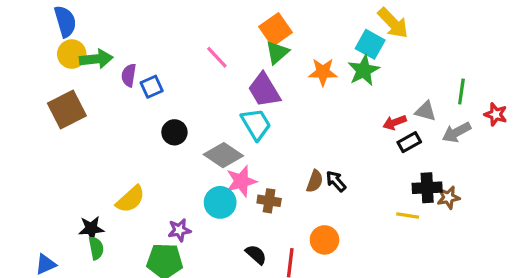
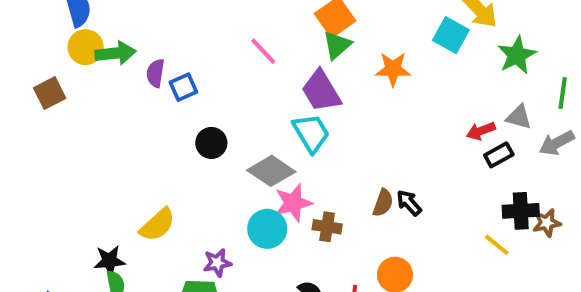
green star: (364, 70) -> (517, 55), moved
brown square: (67, 109) -> (50, 93), moved, size x0.7
yellow line: (408, 215) -> (497, 245), turned 30

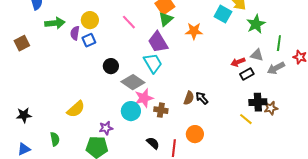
yellow circle: (86, 47) -> (90, 20), moved
black circle: (211, 143) -> (111, 66), moved
black star: (110, 261) -> (24, 115), moved

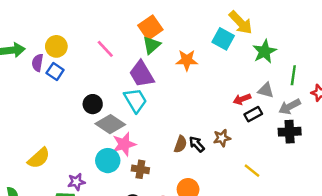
blue square: (89, 40) -> (55, 71), turned -32
black circle: (111, 66) -> (93, 104), moved
black cross: (258, 102) -> (290, 132), moved
brown star: (271, 108) -> (222, 138), moved
brown cross: (161, 110) -> (140, 169), moved

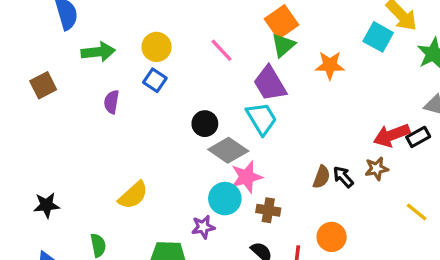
purple semicircle: (38, 63) -> (112, 102), moved
red arrow: (242, 99) -> (392, 135), moved, size x1.5
purple star: (76, 182) -> (203, 227), moved

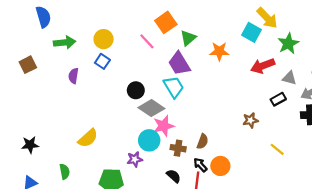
orange square: (282, 22) -> (166, 22), moved
red arrow: (392, 135) -> (263, 66), moved
brown semicircle: (322, 177) -> (203, 141), moved
black arrow: (343, 177) -> (200, 165), moved

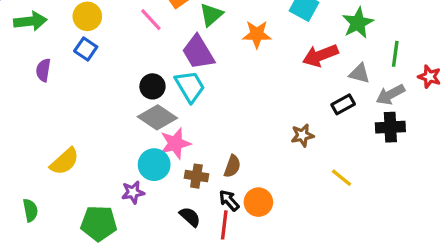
black circle: (136, 90) -> (152, 86), moved

